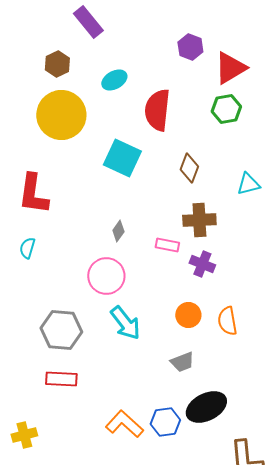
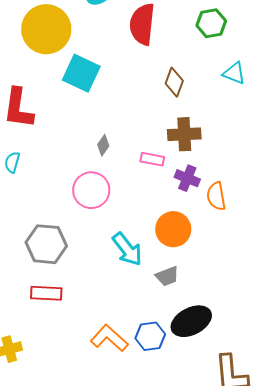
cyan square: (122, 158) -> (81, 73), moved
cyan triangle: (248, 184) -> (234, 73), moved, turned 35
orange circle: (188, 315) -> (173, 229), size x1.4
orange semicircle: (227, 321) -> (216, 196), moved
cyan arrow: (125, 323) -> (127, 249), moved

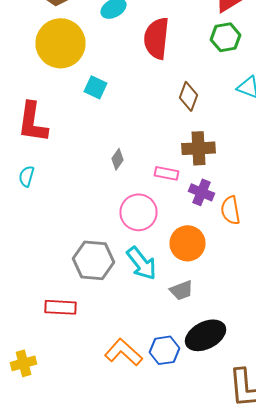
cyan square: (81, 73) -> (96, 87), size x0.6
pink circle: (91, 190) -> (138, 212), moved
gray hexagon: (46, 244) -> (94, 260), moved

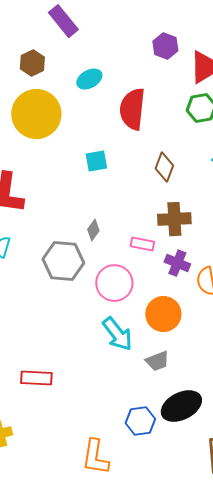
cyan square: (96, 87) -> (96, 161), moved, turned -35
gray hexagon: (94, 260) -> (63, 261), moved
orange L-shape: (124, 352) -> (95, 457), moved, turned -123

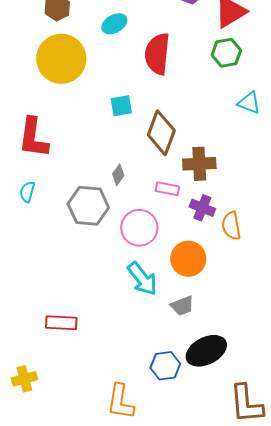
brown diamond: (164, 167) -> (161, 133), moved, size x1.5

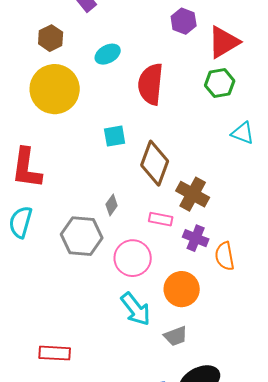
brown cross: (199, 164) -> (193, 194), turned 32
cyan semicircle: (27, 192) -> (21, 222), size x1.5

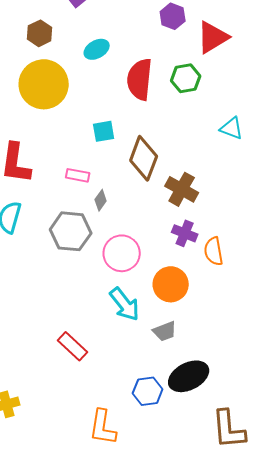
green hexagon: (220, 83) -> (186, 78), moved
pink rectangle: (161, 219) -> (78, 175), moved
red rectangle: (55, 353) -> (73, 346), moved, turned 40

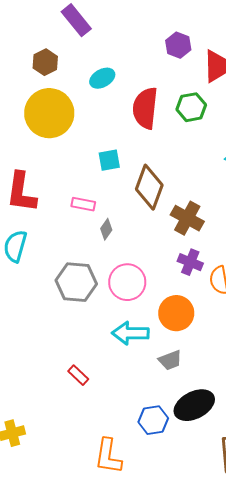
gray hexagon: (71, 231) -> (76, 282), moved
cyan arrow: (125, 304) -> (130, 333), turned 129
red rectangle: (73, 346) -> (78, 375), size x0.7

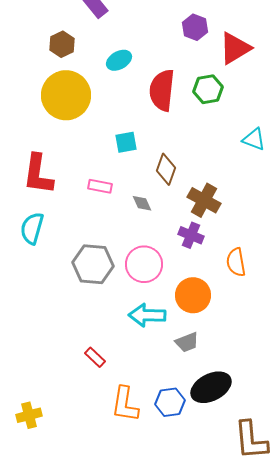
brown diamond: (149, 187) -> (166, 169), size x0.7
gray diamond: (106, 229) -> (142, 203), moved, turned -60
purple cross: (190, 262) -> (191, 235), moved
orange L-shape: (108, 456) -> (125, 404), moved

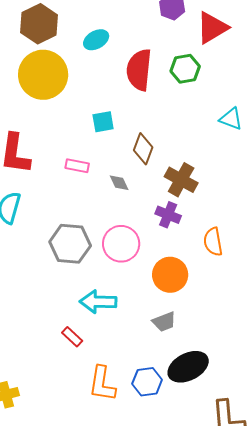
brown hexagon: (62, 44) -> (39, 24), size x1.5
cyan arrow: (147, 315) -> (98, 302), moved

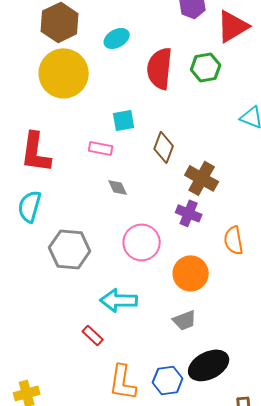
pink rectangle: (77, 166) -> (101, 148), moved
gray diamond: (119, 183) -> (118, 187), moved
gray hexagon: (70, 244) -> (70, 249), moved

